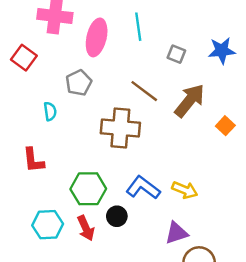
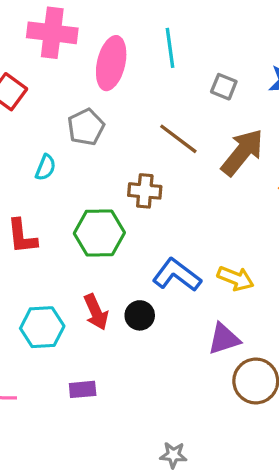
cyan semicircle: (50, 111) -> (46, 167), turned 30
brown cross: (120, 128) -> (145, 191), size x0.6
green hexagon: (88, 189) -> (99, 233), moved
red arrow: (86, 228) -> (96, 312), moved

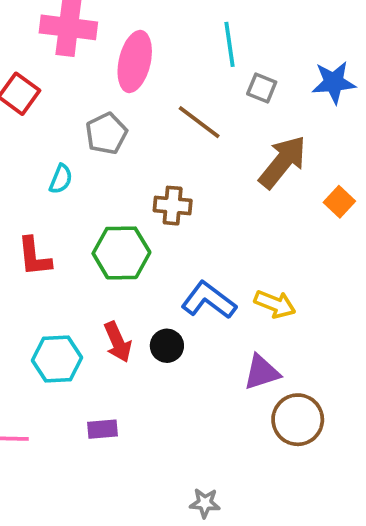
cyan line: (170, 48) -> (229, 44), moved
brown line: (178, 139) -> (199, 122), moved

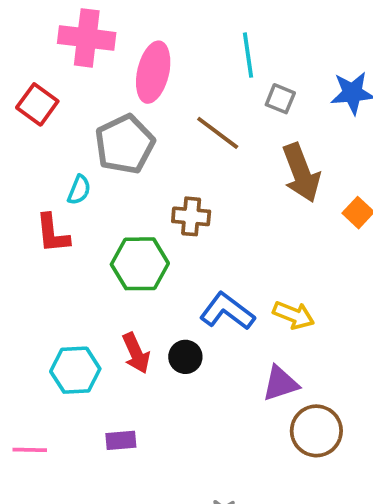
gray pentagon: (106, 134) -> (125, 144), size x1.4
brown arrow: (283, 162) -> (301, 173), turned 120
red L-shape: (34, 257) -> (53, 233), moved

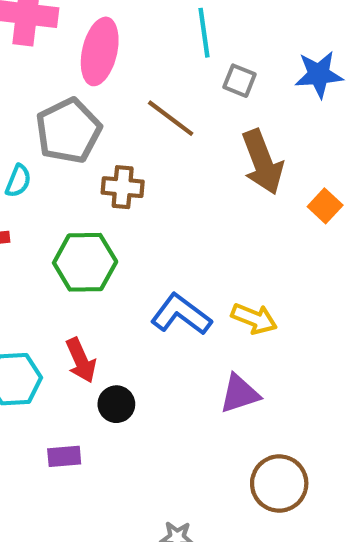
brown cross: (191, 216) -> (123, 187), moved
black circle: (185, 357) -> (116, 404), moved
brown circle: (316, 431) -> (279, 483), moved

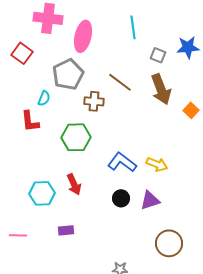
gray square: (240, 81) -> (158, 55), moved
brown line: (171, 118) -> (120, 82), moved
black circle: (116, 404) -> (121, 198), moved

